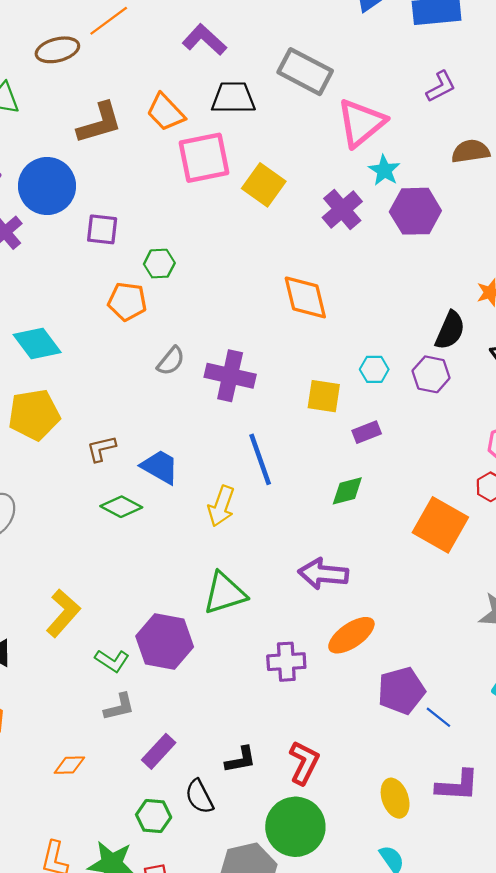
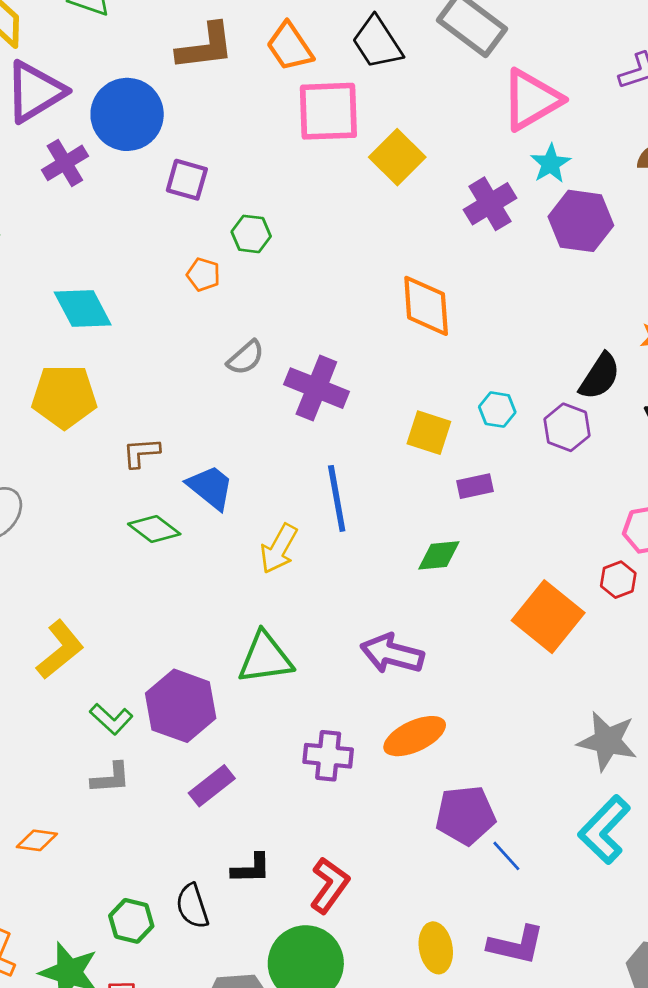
black trapezoid: (233, 98) -> (377, 42), turned -132
orange pentagon: (127, 301) -> (203, 275), size x0.7
purple rectangle: (159, 751) -> (212, 786), moved

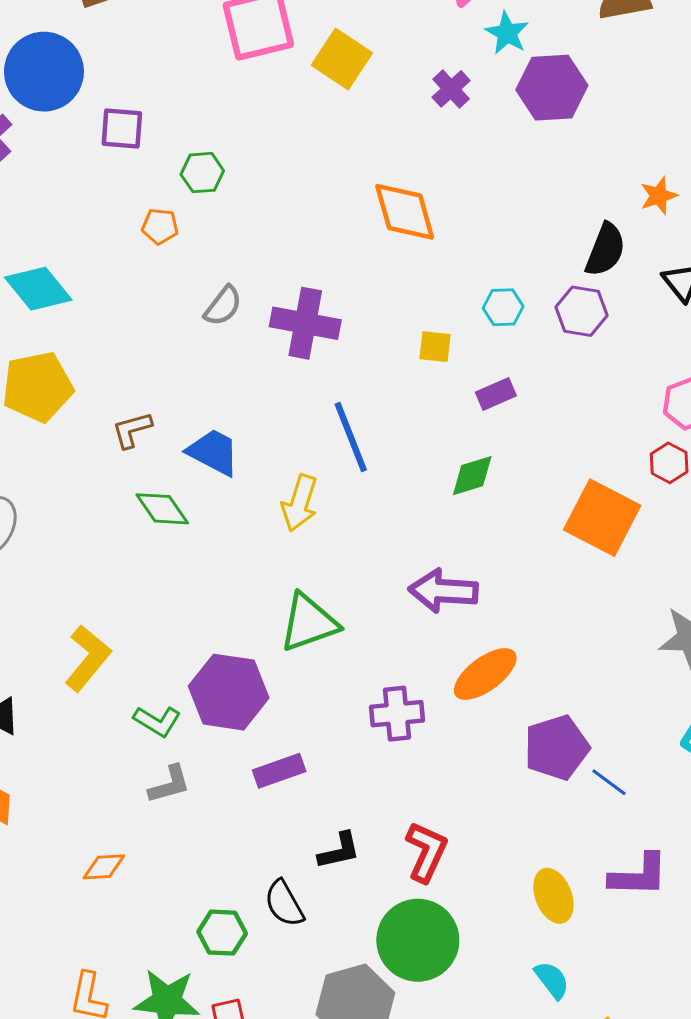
purple cross: (490, 204) -> (451, 89), size x0.7
yellow square: (429, 433) -> (435, 347), size x0.7
green diamond: (154, 529) -> (162, 509), turned 30
purple rectangle: (212, 786) -> (279, 771), turned 30

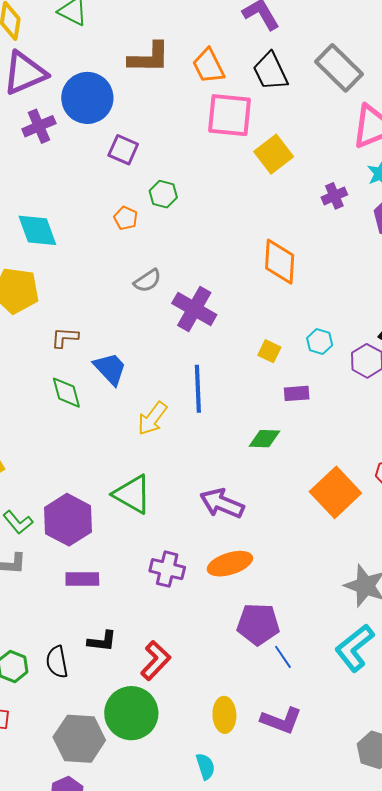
green triangle: (309, 623) -> (132, 494), turned 30

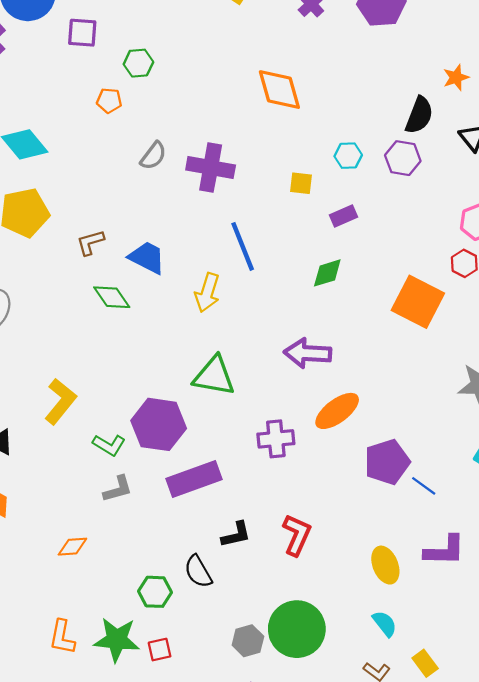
purple rectangle: (82, 579) -> (194, 479), size x1.5
green circle: (131, 713) -> (297, 629), moved
gray hexagon: (79, 739) -> (248, 641), size x0.6

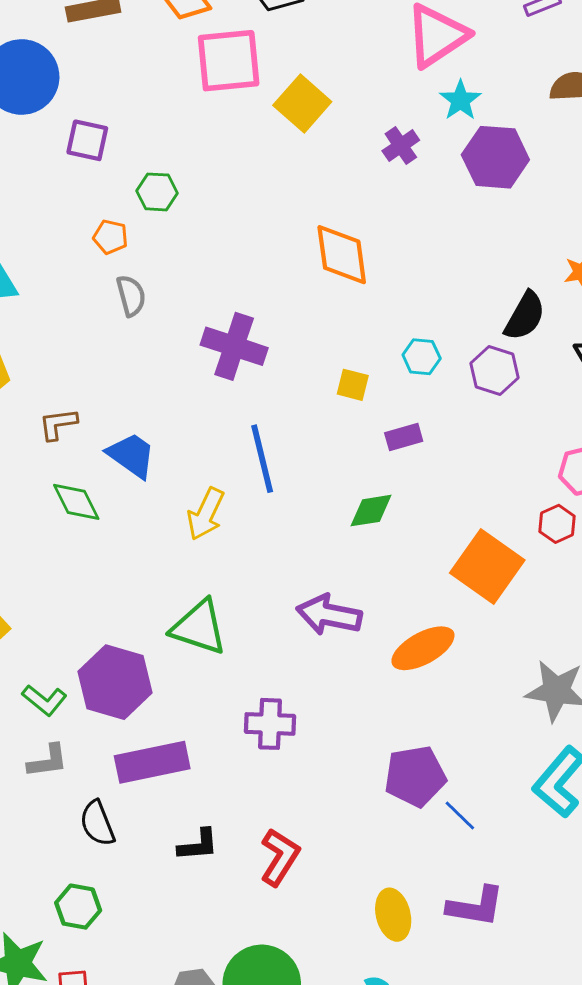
gray semicircle: (153, 156) -> (131, 296), moved, turned -60
orange ellipse: (337, 411) -> (423, 648), moved
black semicircle: (198, 571) -> (97, 823), moved

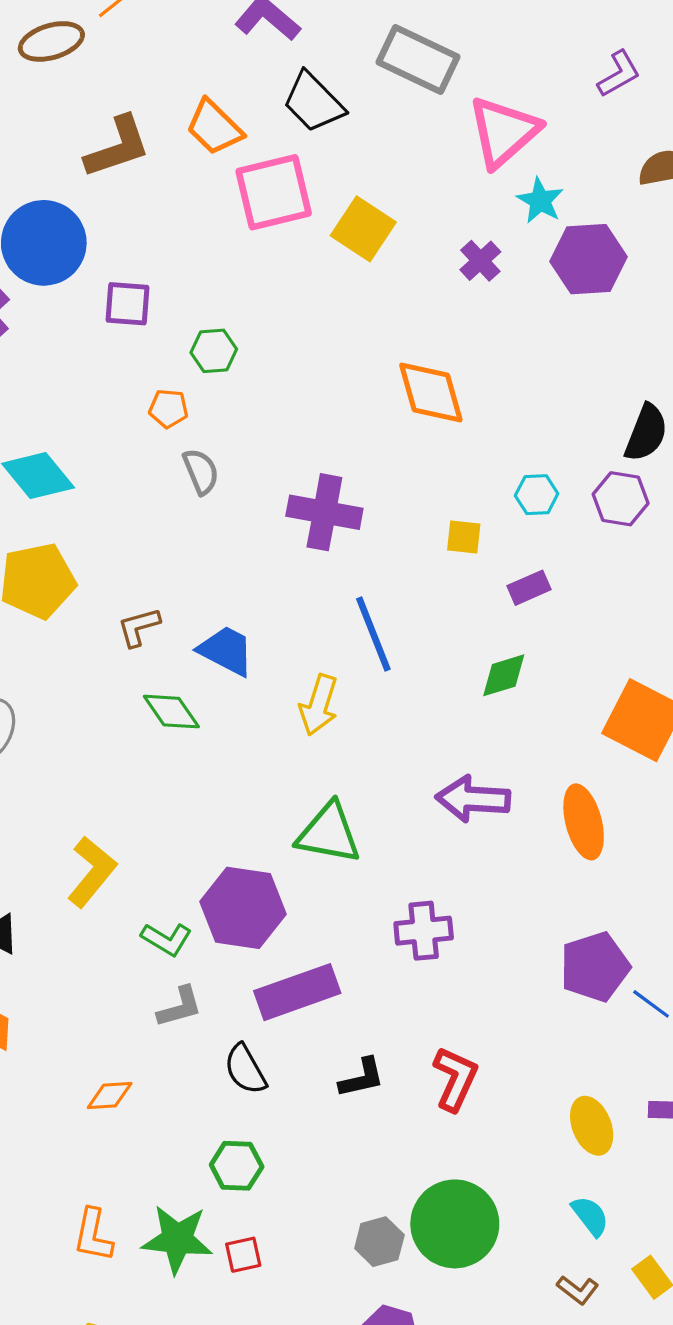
orange ellipse: (423, 648) -> (584, 822), turned -68

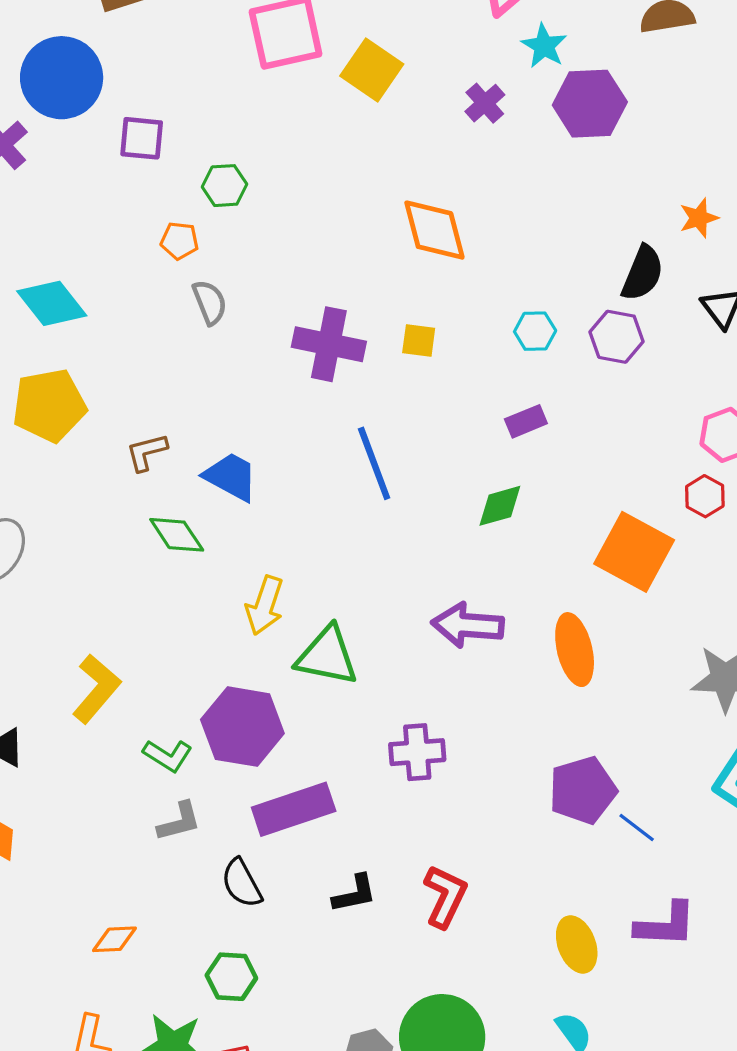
yellow square: (464, 537) -> (419, 340), moved
yellow arrow: (319, 705) -> (265, 606), moved
orange diamond: (110, 1096) -> (115, 939), moved

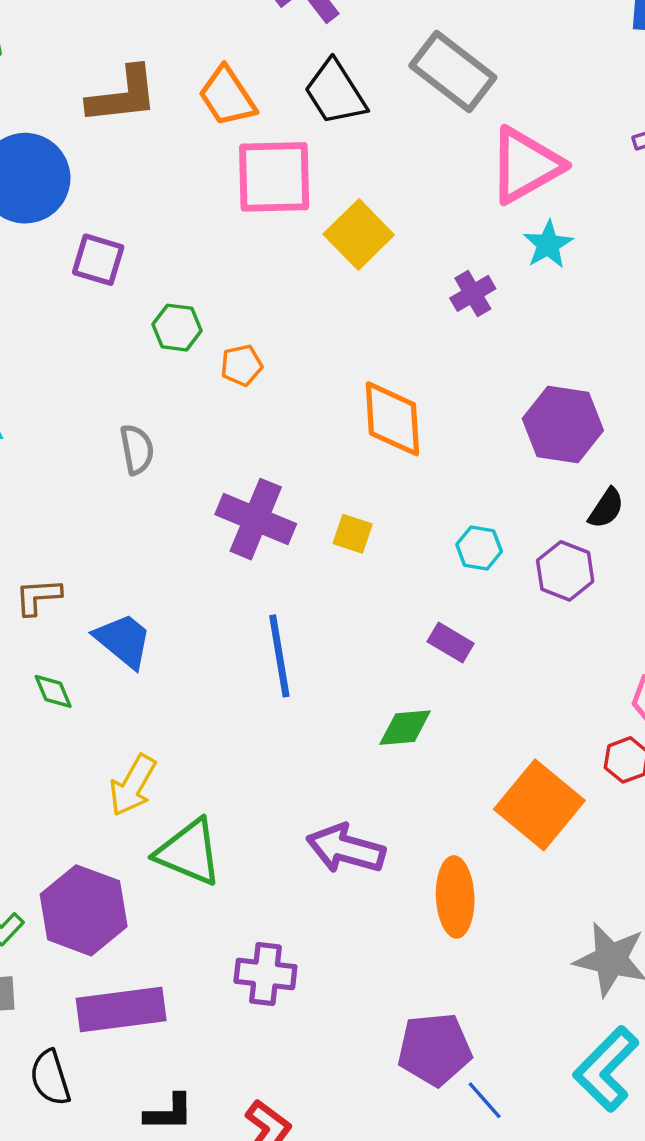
purple hexagon: (590, 104) -> (563, 425), moved
orange pentagon: (179, 241) -> (242, 365), moved, turned -30
black semicircle: (643, 273) -> (606, 508), size x0.7
purple rectangle: (526, 421) -> (451, 643), turned 42
green diamond: (177, 535) -> (53, 691), size x0.7

